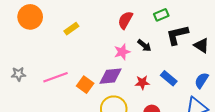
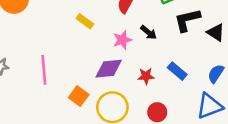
yellow rectangle: (71, 29) -> (85, 21), moved, turned 72
pink line: (56, 77) -> (44, 70), turned -75
orange square: (85, 85) -> (79, 96), moved

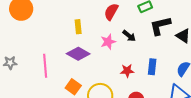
yellow rectangle: (85, 21) -> (78, 27), turned 48
purple diamond: (109, 69) -> (78, 54), moved, turned 35
blue rectangle: (177, 71) -> (152, 67), turned 56

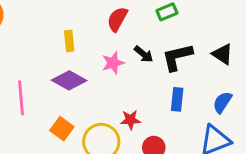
black L-shape: (160, 26) -> (177, 57), moved
red star: (127, 71) -> (130, 120), moved

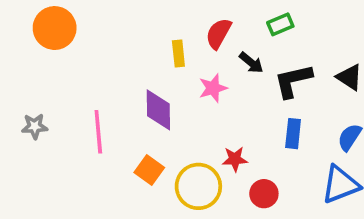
yellow rectangle: (69, 41) -> (178, 54), moved
black arrow: (144, 54) -> (251, 63), moved
purple diamond: (69, 80) -> (158, 110), turned 60

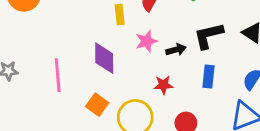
black arrow: (251, 63) -> (176, 50), moved, turned -54
red star: (235, 159) -> (163, 85), moved

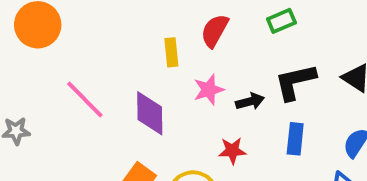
pink line: (58, 75) -> (85, 99), moved, turned -40

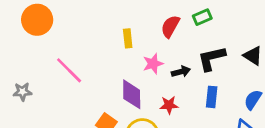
red semicircle: (215, 31) -> (170, 26), moved
purple diamond: (150, 113) -> (132, 94), moved

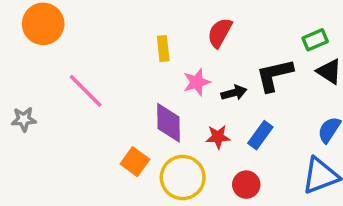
green rectangle: (202, 17) -> (315, 40), moved
blue rectangle: (212, 97) -> (260, 135), moved, turned 30

